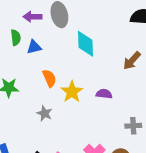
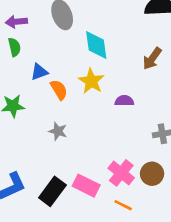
purple arrow: (32, 17) -> (16, 22), moved
blue triangle: (34, 47) -> (39, 72), moved
yellow star: (72, 92) -> (91, 81), moved

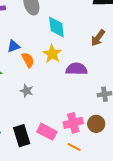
purple semicircle: (124, 101) -> (77, 69), size x1.5
pink cross: (121, 173) -> (73, 123), turned 36
black rectangle: (52, 191) -> (22, 136), turned -55

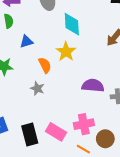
orange semicircle: (28, 60) -> (45, 65), moved
purple semicircle: (77, 69) -> (93, 86), moved
brown circle: (96, 124) -> (105, 139), moved

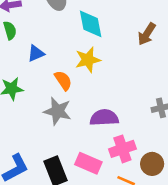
yellow star: (66, 52) -> (88, 60), turned 30
purple semicircle: (93, 86) -> (104, 118), moved
gray star: (37, 88) -> (58, 111), size x1.5

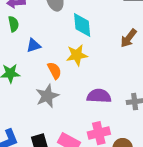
gray star: (58, 111) -> (47, 96), turned 30
purple semicircle: (104, 118) -> (99, 96), moved

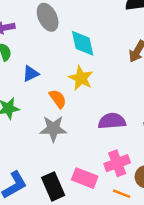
yellow star: (77, 55) -> (81, 78), turned -30
gray star: (47, 96) -> (53, 129), turned 30

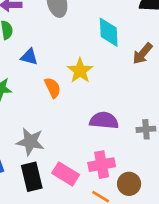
cyan diamond: (83, 43) -> (109, 32), moved
blue triangle: (31, 74) -> (29, 57), turned 30
gray star: (53, 129) -> (30, 142), moved

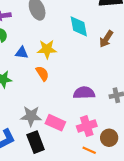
yellow star: (80, 71) -> (47, 49), moved, turned -30
pink rectangle: (66, 174) -> (55, 123), moved

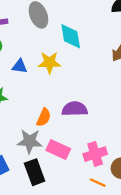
cyan diamond: (79, 26) -> (71, 36), moved
orange semicircle: (42, 73) -> (44, 117), moved, turned 56
purple semicircle: (84, 93) -> (75, 109), moved

